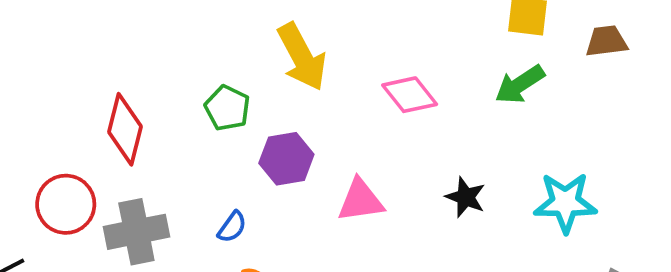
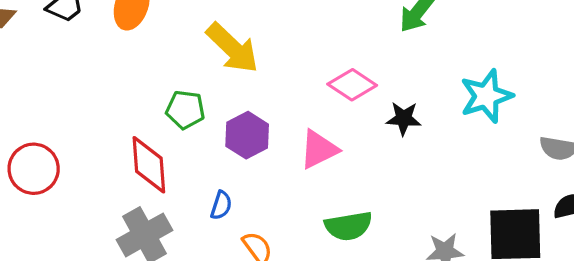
pink diamond: (410, 95) -> (352, 85), moved
red diamond: (125, 129) -> (149, 165), moved
red circle: (66, 204) -> (34, 169), moved

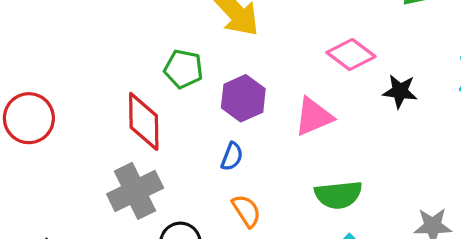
blue semicircle: (221, 205) -> (232, 156), moved

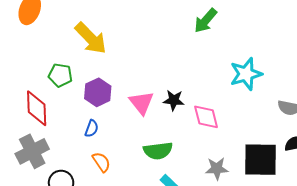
pink diamond: (351, 55) -> (206, 117), moved, turned 40
black star: (400, 91) -> (174, 100), moved
pink triangle: (314, 117) -> (142, 103), turned -44

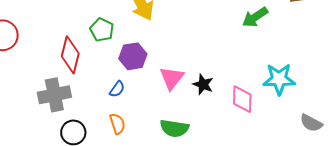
pink diamond: (206, 117) -> (242, 99), moved

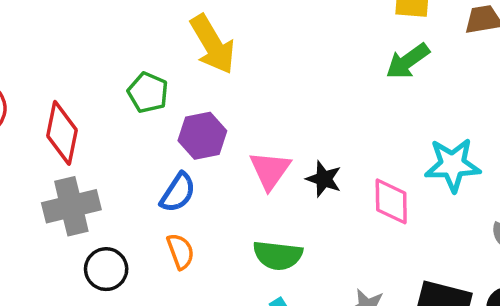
red diamond: (70, 55) -> (62, 133), moved
blue semicircle: (117, 89) -> (178, 193), size x1.4

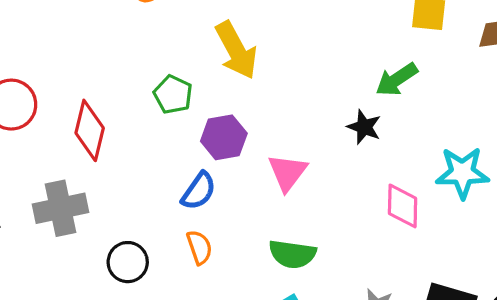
green arrow: (408, 61) -> (397, 80), moved
black star: (324, 179) -> (364, 127), moved
gray cross: (71, 206) -> (61, 208), moved

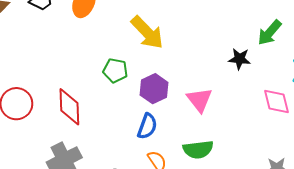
green arrow: (397, 80) -> (269, 33), moved
green semicircle: (292, 254) -> (198, 150), moved

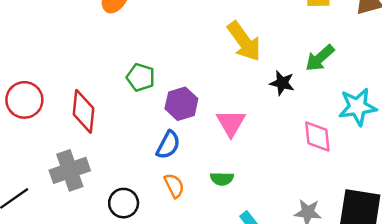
yellow arrow: (147, 32) -> (244, 41), moved
green semicircle: (198, 150) -> (222, 179), size x0.7

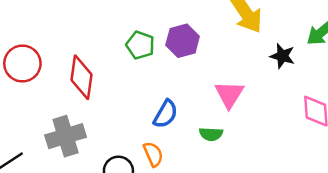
purple hexagon: (181, 104) -> (183, 41), moved
green semicircle: (222, 179) -> (211, 134), moved
orange semicircle: (174, 186) -> (153, 154), moved

